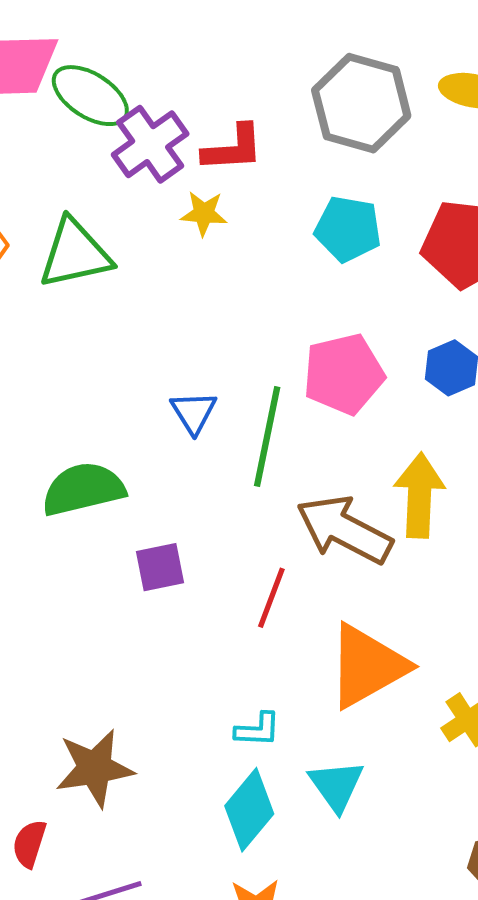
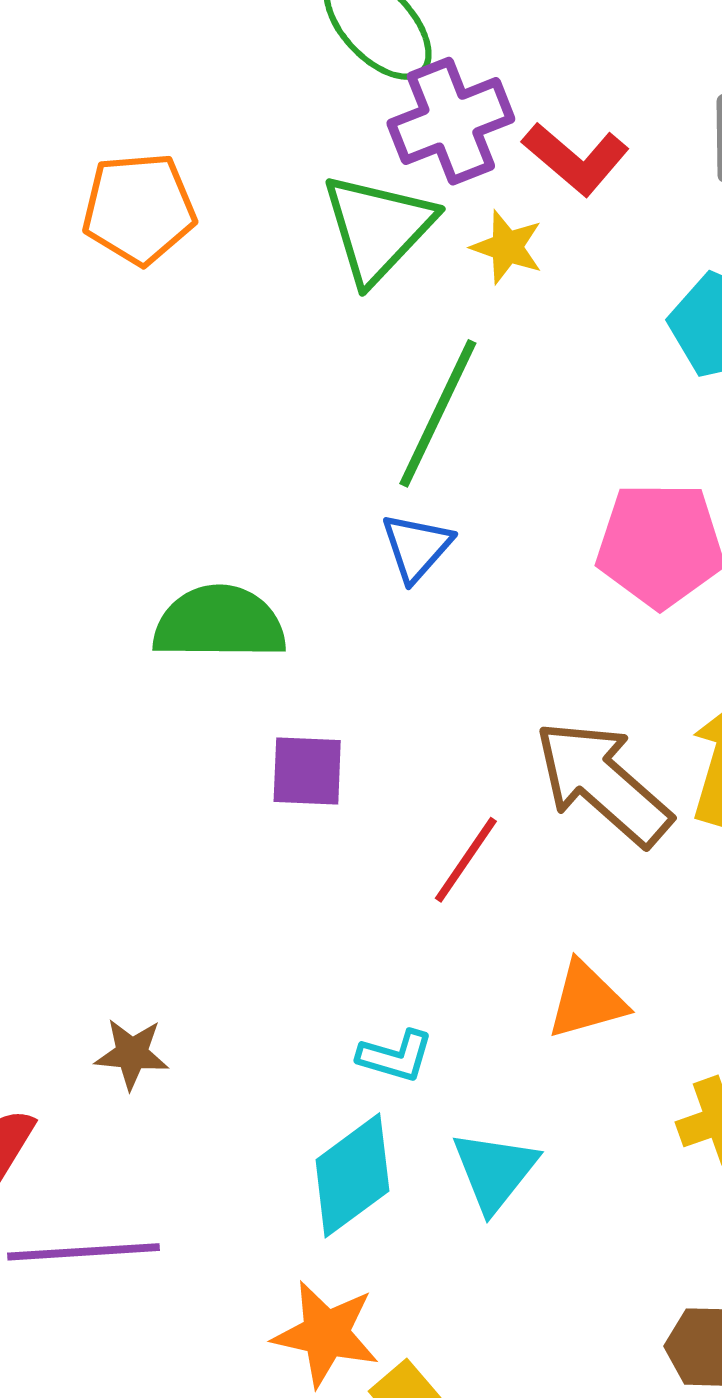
red L-shape: (233, 148) -> (576, 159), turned 30
green triangle: (75, 254) -> (378, 228), moved, turned -48
green line: (267, 436) -> (438, 413), moved
orange triangle: (367, 666) -> (587, 1000), size x0.6
brown star: (95, 768) -> (132, 1054), size x0.6

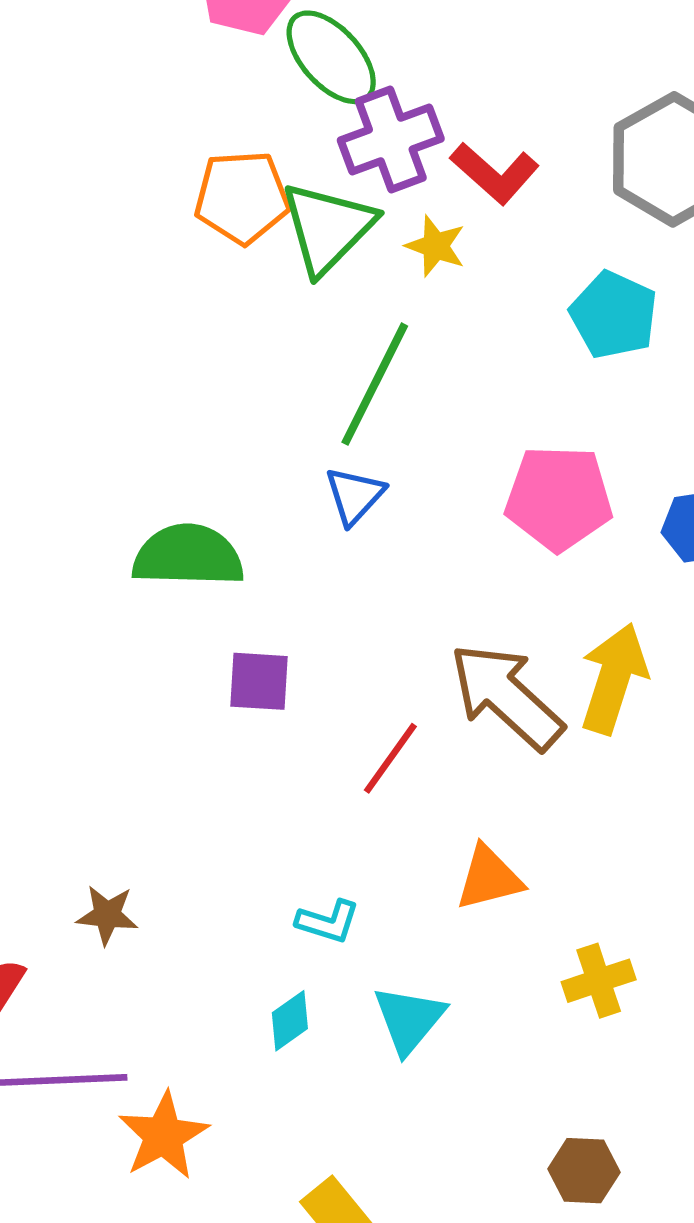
orange pentagon: (139, 209) -> (242, 197), moved
cyan diamond: (352, 1175) -> (290, 1021), size x0.6
orange star: (326, 1334) -> (163, 1136), moved, turned 30

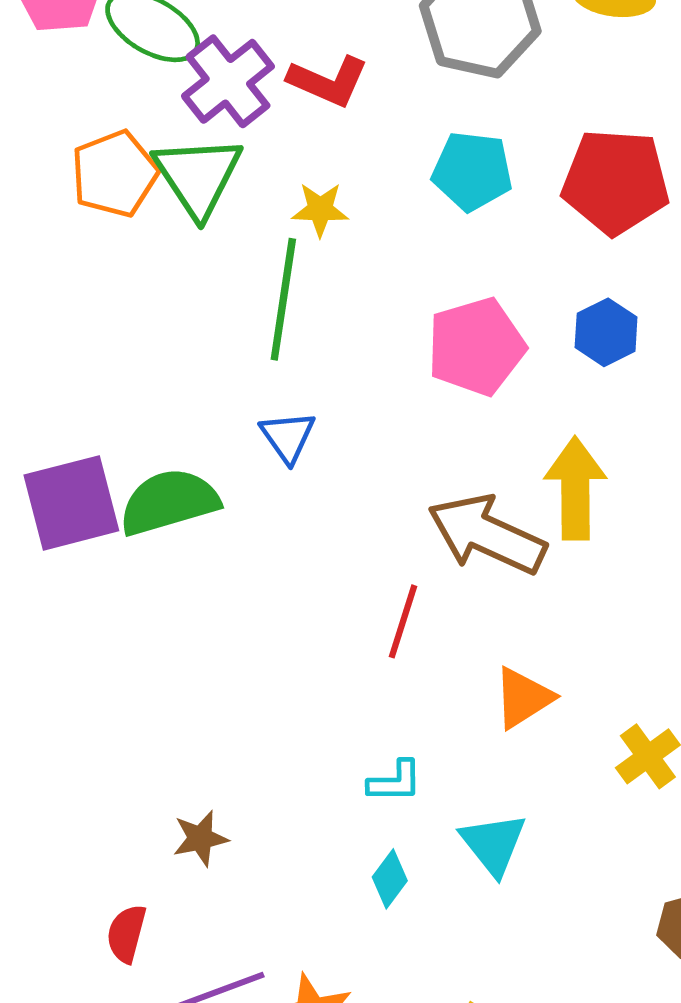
yellow star: (436, 246) -> (320, 209), moved
blue triangle: (355, 496) -> (288, 437), moved
purple square: (259, 681) -> (71, 503), moved, size x1.6

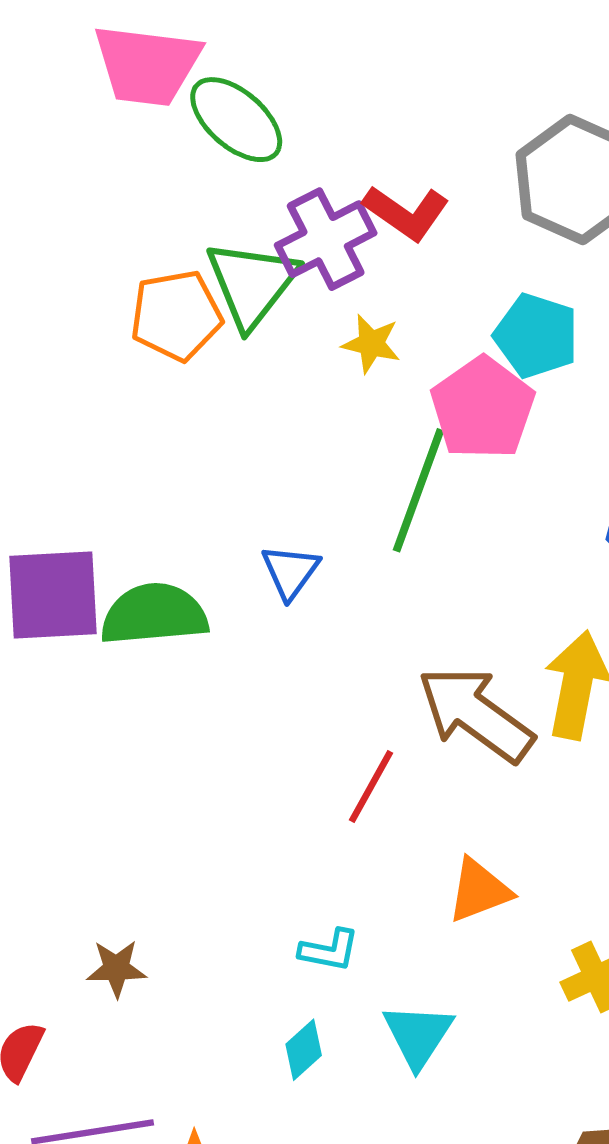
purple cross: (228, 81) -> (326, 239), moved
orange pentagon: (114, 174) -> (176, 316), moved
green line: (283, 299) -> (418, 490), moved
pink pentagon: (476, 347) -> (483, 408), moved, turned -30

